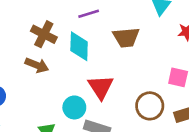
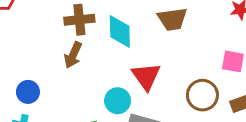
brown cross: (44, 34) -> (79, 20), turned -30
brown arrow: (37, 65) -> (73, 55), turned 95

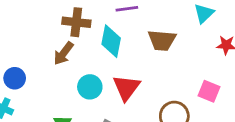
cyan circle: (118, 101) -> (90, 87), moved

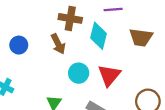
brown arrow: (63, 53) -> (58, 44), turned -66
blue circle: (15, 78) -> (19, 45), moved

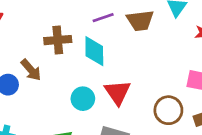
brown trapezoid: (141, 37) -> (140, 21), moved
brown arrow: (58, 44) -> (31, 70), moved

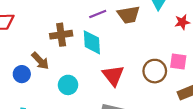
cyan circle: (83, 99) -> (68, 85), moved
brown circle: (168, 110) -> (155, 71), moved

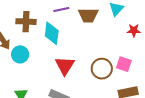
cyan circle: (68, 85) -> (20, 54), moved

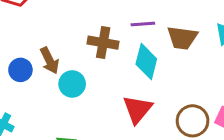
brown cross: (26, 22) -> (103, 43), moved
cyan diamond: (52, 33) -> (146, 61), moved

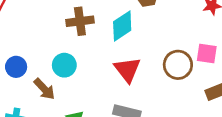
brown arrow: (50, 61) -> (44, 89), moved
cyan diamond: (146, 61) -> (122, 26), turned 60

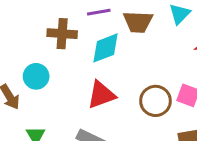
red triangle: (127, 70) -> (101, 95), turned 36

